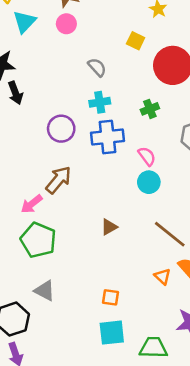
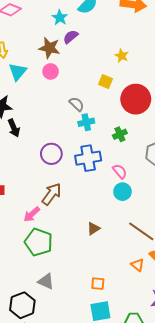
cyan cross: (100, 102) -> (86, 122), moved

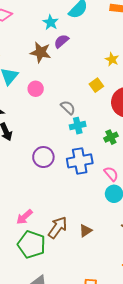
pink circle: (51, 71) -> (36, 89), moved
yellow square: (106, 82) -> (96, 85), turned 32
brown arrow: (52, 194) -> (58, 227), moved

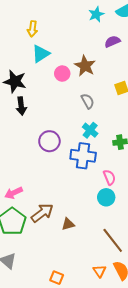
purple semicircle: (61, 41) -> (112, 41), moved
brown star: (41, 52) -> (85, 66), moved
cyan cross: (78, 126) -> (90, 130), moved, turned 35

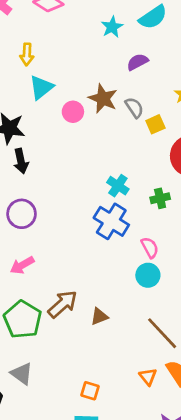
gray semicircle: (88, 101) -> (134, 108), moved
purple circle: (49, 141) -> (22, 214), moved
blue cross: (83, 156) -> (111, 221), turned 30
pink arrow: (14, 193) -> (22, 265), moved

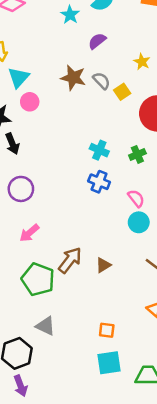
pink circle: (73, 112) -> (30, 102), moved
blue cross: (111, 221) -> (99, 182), size x0.7

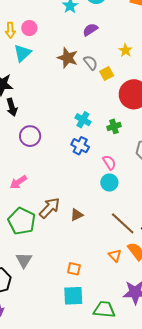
pink circle: (30, 102) -> (29, 28), moved
purple circle: (21, 189) -> (30, 136), moved
gray triangle: (46, 326) -> (24, 260), turned 30

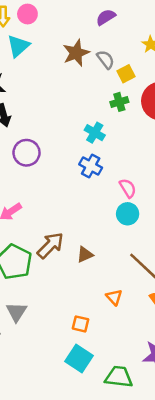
brown star: (68, 58) -> (76, 53), turned 30
green cross: (114, 126) -> (119, 102), moved
orange triangle: (115, 255) -> (114, 297), moved
cyan square: (73, 296) -> (79, 359), turned 35

